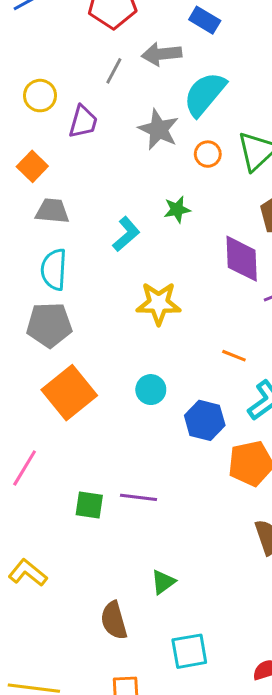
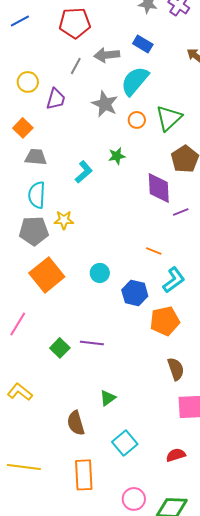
blue rectangle: (205, 20) -> (143, 44), moved
yellow star: (159, 303) -> (64, 220), moved, size x0.7
green square: (89, 505) -> (60, 348), turned 36
cyan square: (189, 651) -> (125, 443), turned -30

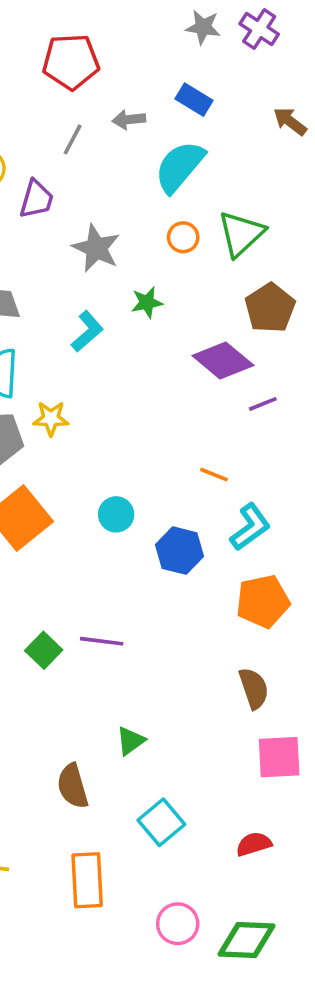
gray arrow: (107, 55) -> (129, 120), size x0.7
gray star: (105, 104) -> (96, 248), moved
purple diamond: (159, 188) -> (223, 360), turned -48
orange pentagon: (165, 321) -> (263, 601), moved

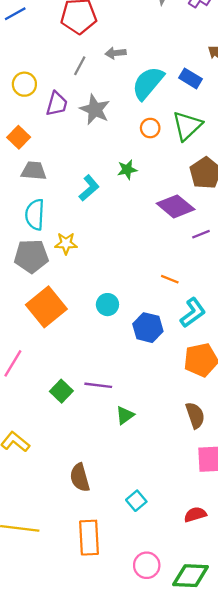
blue rectangle: (194, 100) -> (191, 78), moved
gray star: (96, 248) -> (95, 110), moved
green triangle: (131, 741) -> (125, 415), moved
cyan square: (161, 822) -> (136, 501), size x0.7

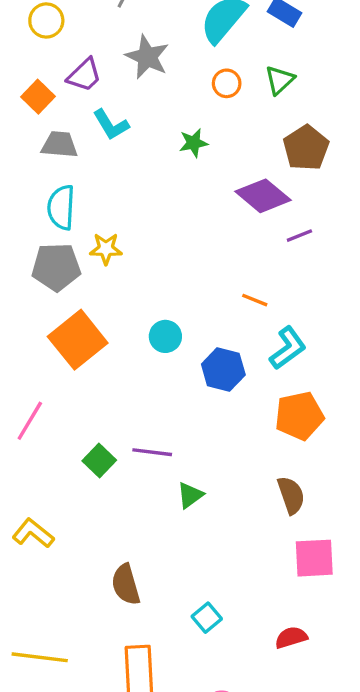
purple trapezoid: (57, 104) -> (84, 75), moved, turned 30
green triangle: (187, 126) -> (280, 80), size x0.7
cyan L-shape: (89, 188) -> (111, 125), moved, turned 100

